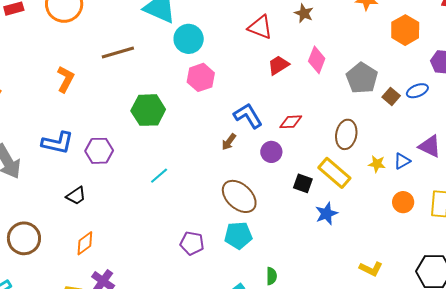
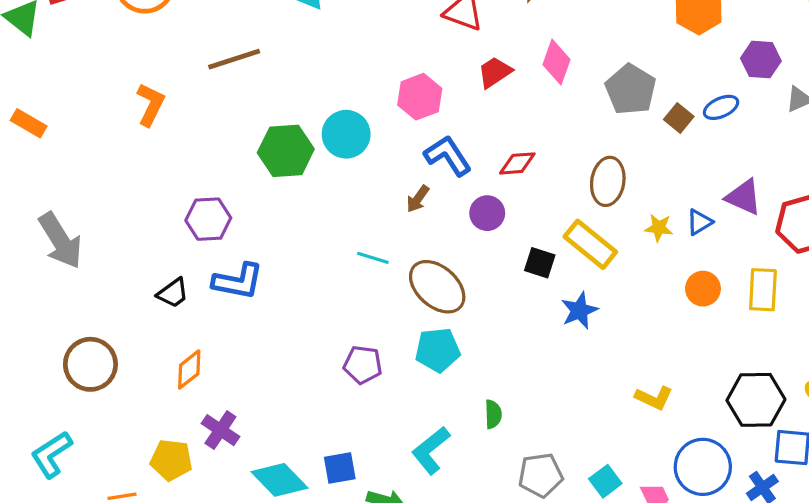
cyan circle: (189, 39) -> (346, 134), moved
pink hexagon: (201, 77) -> (420, 97), moved
blue L-shape: (58, 143) -> (238, 281), moved
cyan line: (159, 176) -> (373, 258), moved, turned 60

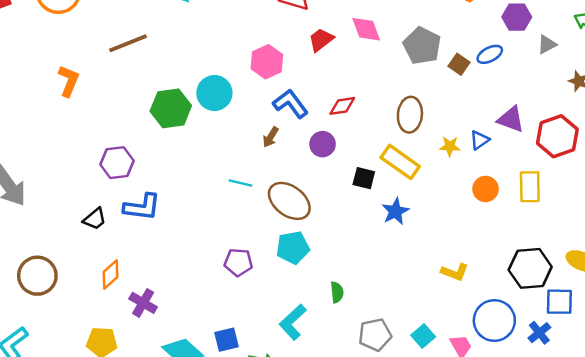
pink diamond: (557, 62) -> (366, 29), turned -36
purple cross: (220, 430) -> (143, 303), moved

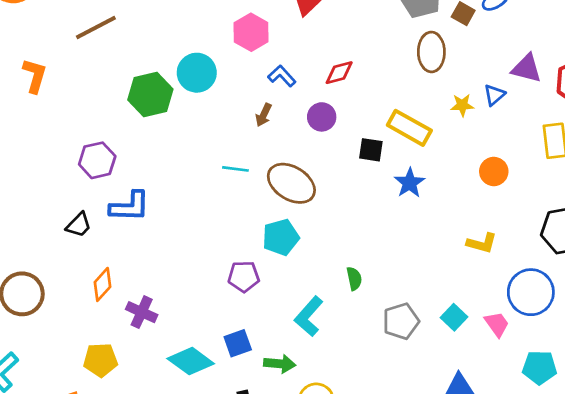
blue L-shape: (291, 104) -> (282, 76), size x0.7
brown ellipse: (410, 115) -> (431, 52), moved
orange circle: (486, 189) -> (494, 171), moved
cyan pentagon: (293, 248) -> (281, 237), moved
purple pentagon: (238, 262) -> (244, 276), moved

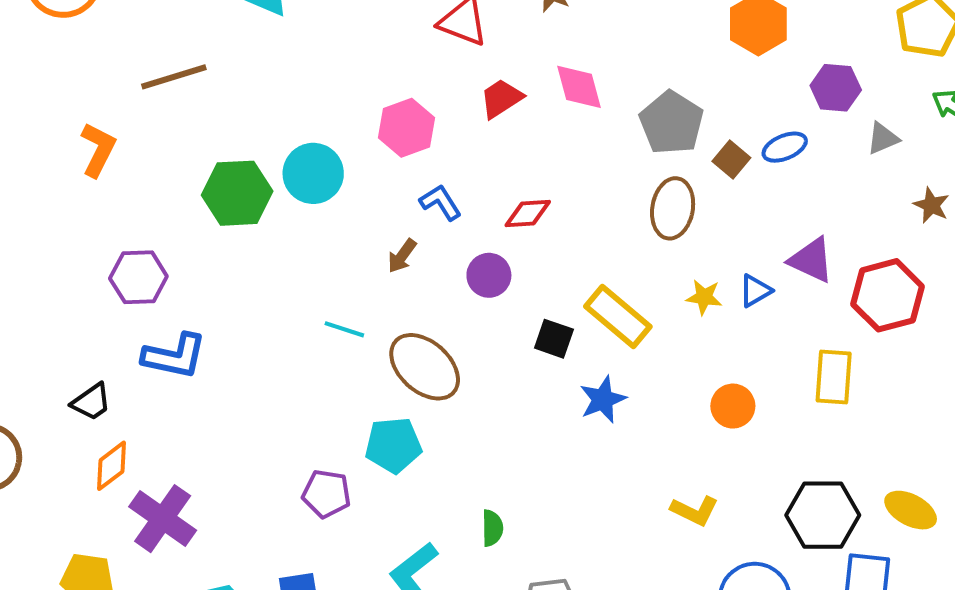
orange L-shape: (35, 76) -> (98, 150), moved
black trapezoid: (79, 225) -> (91, 402), moved
purple cross: (142, 312) -> (163, 519), size x1.4

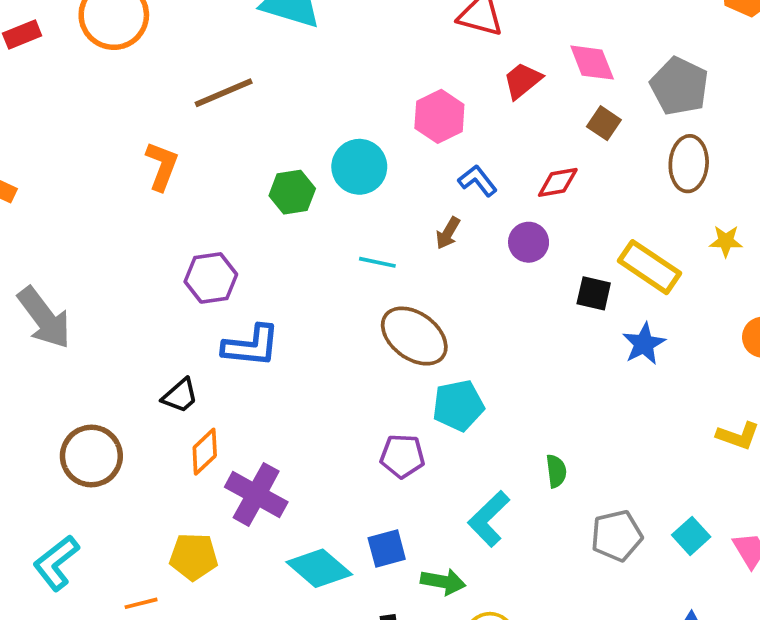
brown square: (731, 159) -> (604, 123), moved
green hexagon: (237, 193) -> (292, 192), size x0.7
cyan line: (344, 329) -> (377, 262), moved
brown ellipse: (425, 367) -> (414, 336), moved

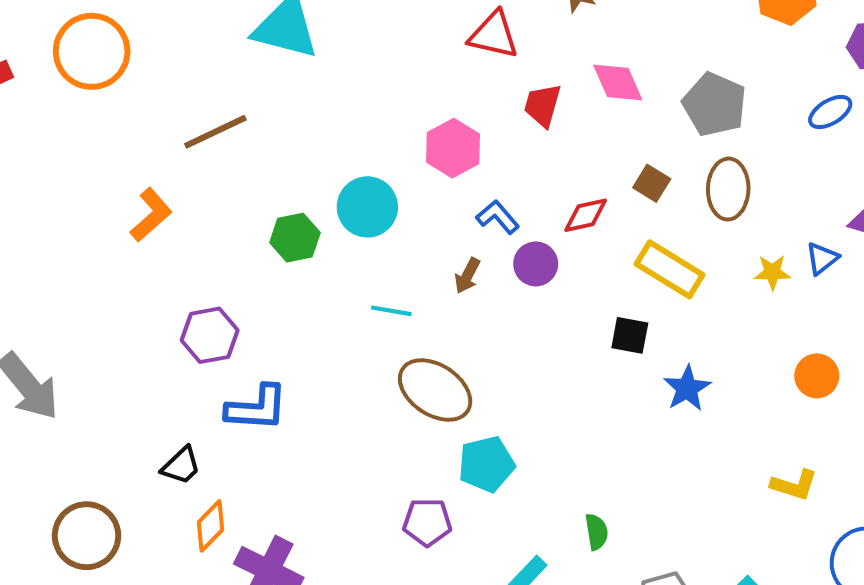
red trapezoid: (523, 81) -> (543, 105), turned -33
brown square: (604, 123) -> (652, 183), moved
orange L-shape: (162, 166) -> (151, 215), turned 30
purple circle: (529, 242) -> (536, 264), moved
yellow rectangle: (650, 267) -> (670, 269), moved

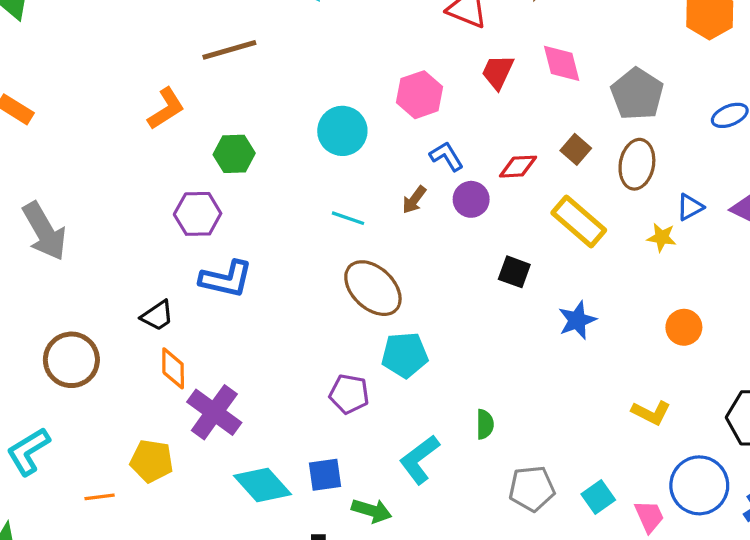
green hexagon: (295, 238) -> (234, 154), moved
blue triangle: (822, 258) -> (690, 207), moved
black square: (630, 335) -> (514, 272), moved
orange diamond: (210, 526) -> (173, 368), turned -54

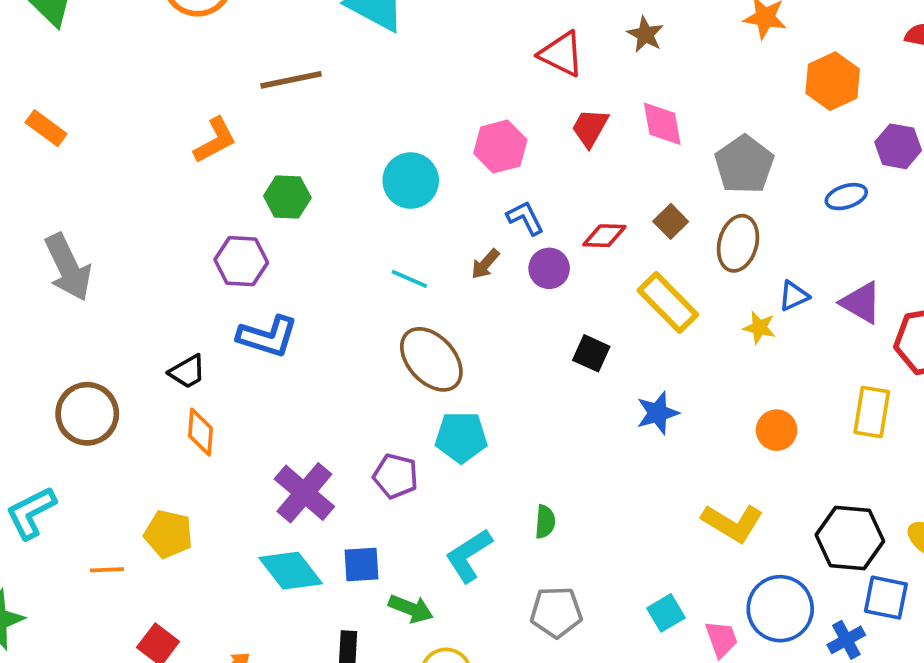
purple cross: (214, 412) -> (304, 493), moved
yellow L-shape: (651, 413) -> (732, 523), size x1.4
gray pentagon: (532, 489) -> (556, 612), moved

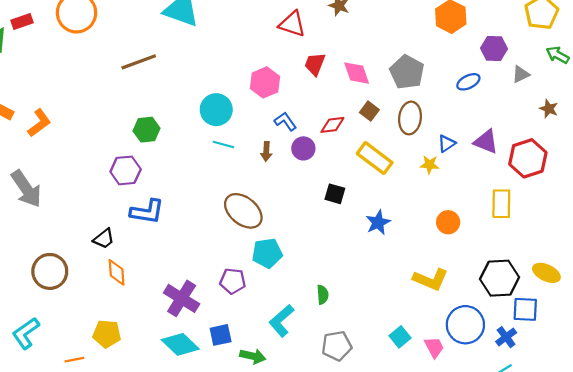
pink diamond: (662, 124) -> (357, 73), moved
orange L-shape: (215, 140) -> (39, 123), moved
brown arrow: (485, 264) -> (266, 151), turned -30
cyan line: (409, 279) -> (223, 145), moved

